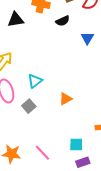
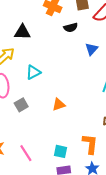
black triangle: (16, 20) -> (22, 32), moved
cyan triangle: (35, 81) -> (33, 72), moved

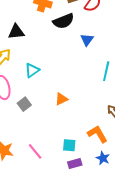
black semicircle: (71, 28) -> (63, 21), size x1.5
orange L-shape: (90, 144) -> (98, 134), turned -30

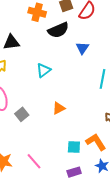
cyan triangle: (32, 70) -> (44, 70), moved
cyan square: (69, 145) -> (74, 147), moved

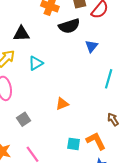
cyan triangle: (44, 70) -> (36, 63), moved
gray square: (22, 114) -> (24, 119), moved

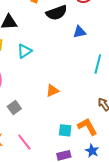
blue triangle: (92, 46) -> (80, 32), turned 40

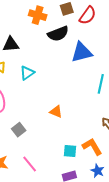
blue triangle: (80, 32) -> (82, 52), size x1.6
orange triangle: (52, 91) -> (56, 112), turned 48

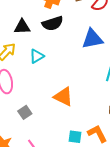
black semicircle: (58, 34) -> (53, 23), moved
orange triangle: (56, 112) -> (63, 97), size x1.5

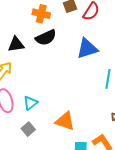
cyan triangle: (37, 56) -> (31, 103), moved
orange triangle: (63, 97) -> (65, 121), moved

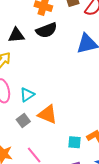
orange triangle: (65, 121) -> (48, 114), moved

